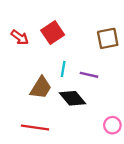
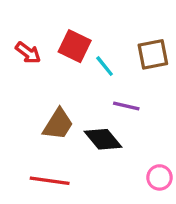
red square: (53, 33) -> (75, 46), turned -30
cyan line: (63, 69) -> (105, 66), moved, turned -49

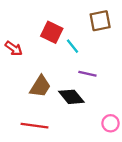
red arrow: (28, 53) -> (14, 48), moved
brown square: (153, 54) -> (100, 21), moved

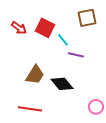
red arrow: (14, 48) -> (19, 28), moved
purple line: (87, 74) -> (76, 55), moved

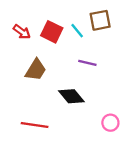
cyan line: (63, 40) -> (77, 31), moved
brown trapezoid: (35, 75) -> (36, 70), moved

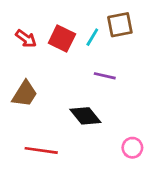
cyan line: (77, 31) -> (92, 37), turned 70
brown trapezoid: (36, 70) -> (25, 94), moved

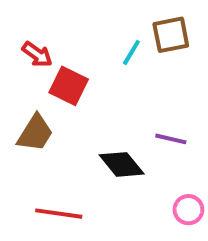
red square: (62, 39) -> (69, 86), moved
purple line: (105, 76) -> (171, 139), moved

